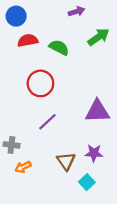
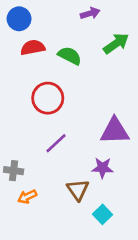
purple star: (94, 153) -> (102, 168), moved

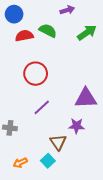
green semicircle: (70, 56) -> (48, 31), moved
orange arrow: (27, 197) -> (20, 163), moved
cyan square: (102, 214) -> (48, 161), moved

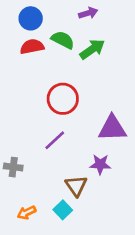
blue circle: (14, 14) -> (31, 18), moved
green arrow: (87, 33) -> (92, 49), moved
red circle: (36, 74) -> (63, 99), moved

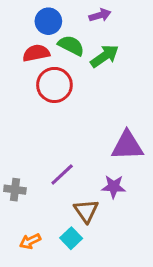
blue circle: (31, 18) -> (48, 21), moved
red circle: (63, 99) -> (54, 85), moved
purple line: (55, 140) -> (62, 174), moved

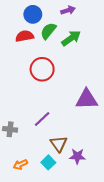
green semicircle: (71, 45) -> (48, 31), turned -78
red circle: (54, 85) -> (42, 69), moved
purple star: (114, 187) -> (77, 156), moved

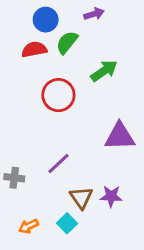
green arrow: (71, 38) -> (104, 71), moved
purple star: (77, 156) -> (111, 196), moved

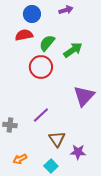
green semicircle: (67, 42) -> (47, 43), moved
purple triangle: (120, 136) -> (84, 96), turned -45
purple star: (111, 196) -> (78, 152), moved
cyan square: (67, 223) -> (51, 166), moved

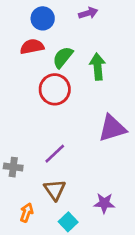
green arrow: (73, 50) -> (98, 67), turned -60
purple triangle: (84, 96) -> (112, 128), turned 30
brown triangle: (57, 139) -> (55, 190), moved
orange arrow: (20, 159) -> (27, 213), turned 136

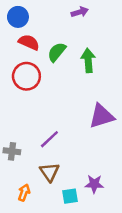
blue circle: (43, 18) -> (18, 17), moved
red semicircle: (32, 47) -> (29, 42), turned 35
red circle: (55, 89) -> (26, 76), moved
cyan square: (68, 222) -> (70, 196), moved, turned 35

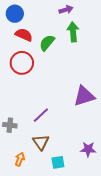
green arrow: (88, 60) -> (73, 32), moved
purple star: (94, 184) -> (88, 149), moved

